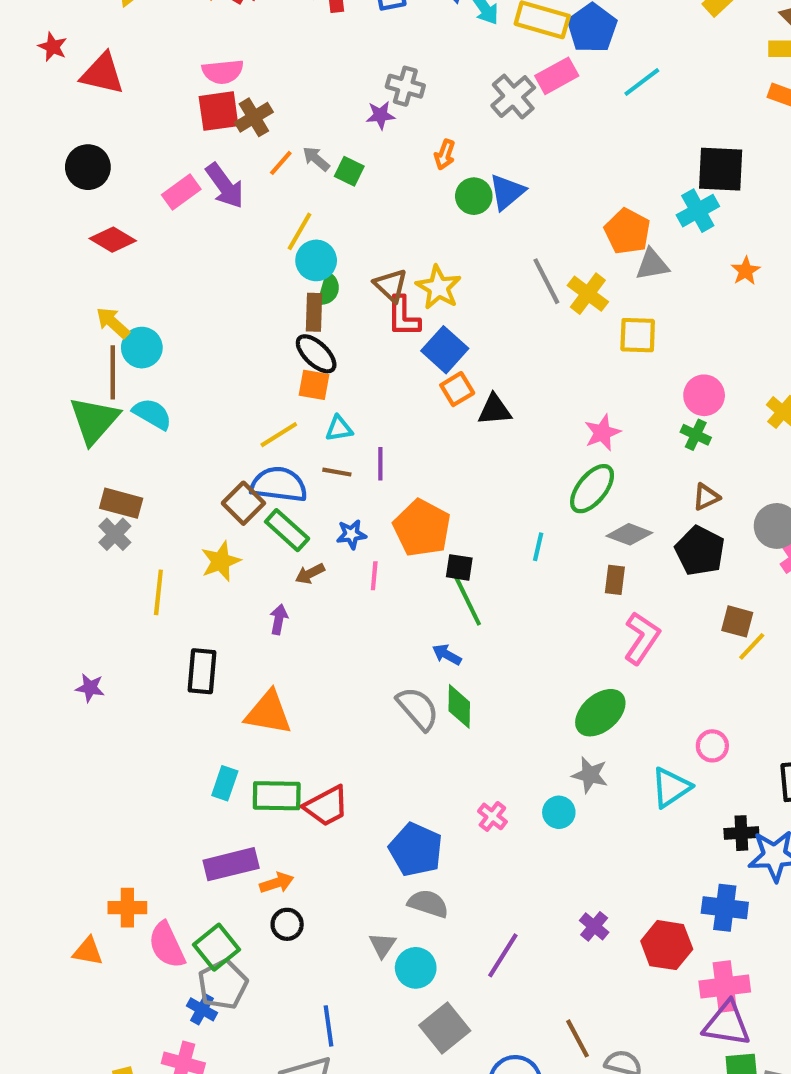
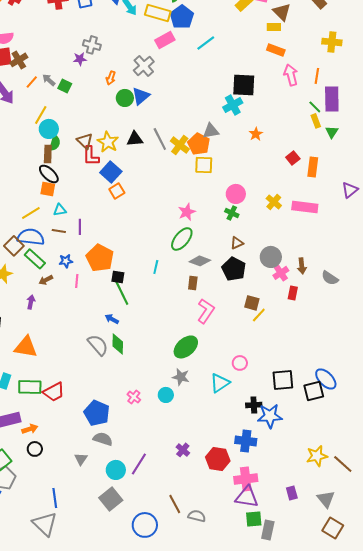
gray cross: (513, 97) -> (144, 66), moved
orange pentagon: (627, 231) -> (199, 144), moved
black triangle: (495, 410) -> (135, 139), moved
cyan circle: (416, 968) -> (116, 470), moved

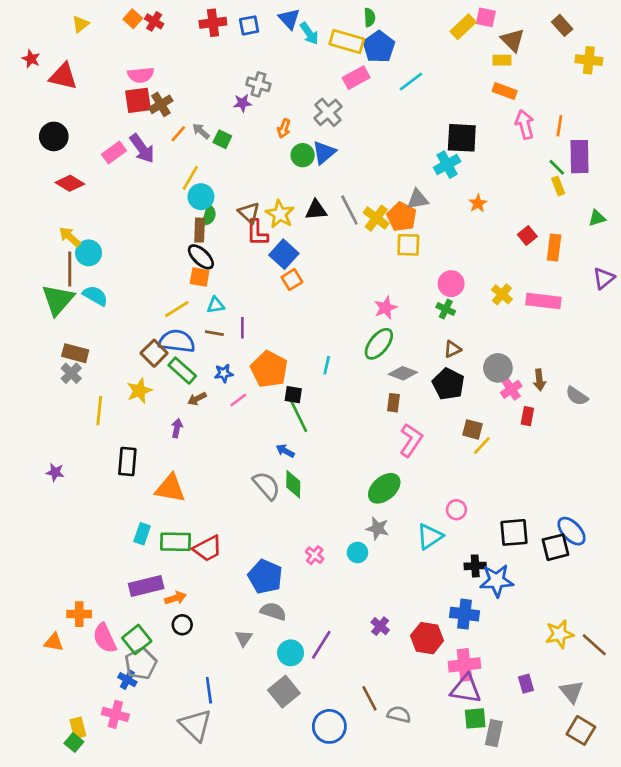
yellow cross: (332, 42) -> (589, 60), moved
green triangle: (332, 132) -> (597, 218), moved, turned 40
cyan line: (156, 267) -> (327, 365), moved
pink line: (77, 281) -> (238, 400), turned 48

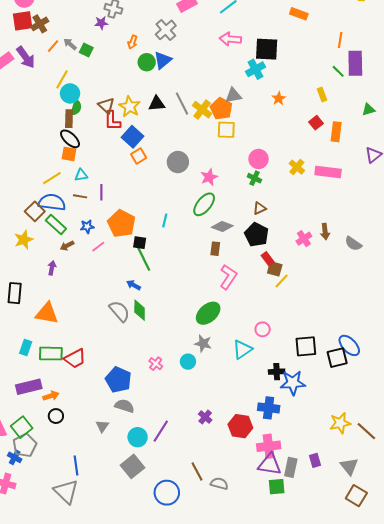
pink arrow: (525, 124) -> (230, 39), moved, turned -70
yellow rectangle: (558, 186) -> (322, 94), moved
gray circle: (498, 368) -> (178, 162), moved
red rectangle: (527, 416) -> (268, 259), moved, turned -48
gray rectangle: (494, 733) -> (291, 467), moved

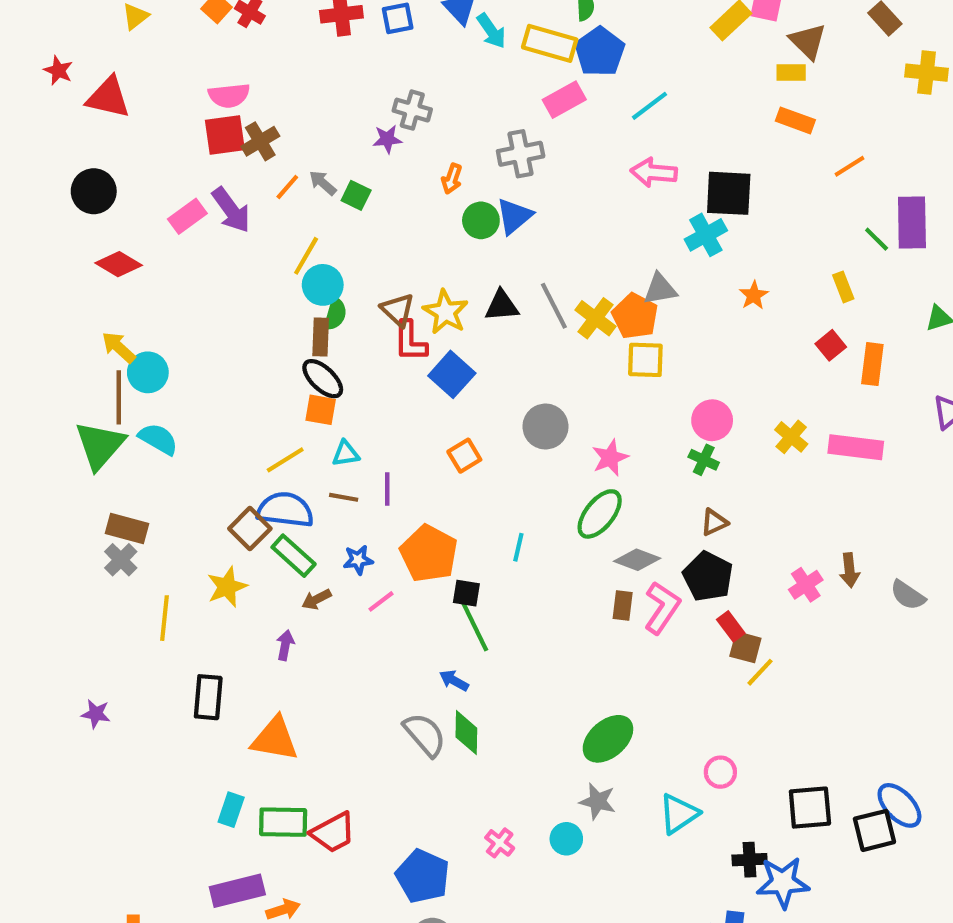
gray cross: (166, 30) -> (521, 154), turned 30
orange line: (340, 40) -> (849, 166), moved, turned 49
orange square: (139, 156) -> (464, 456), moved
pink L-shape: (228, 277) -> (662, 608), moved

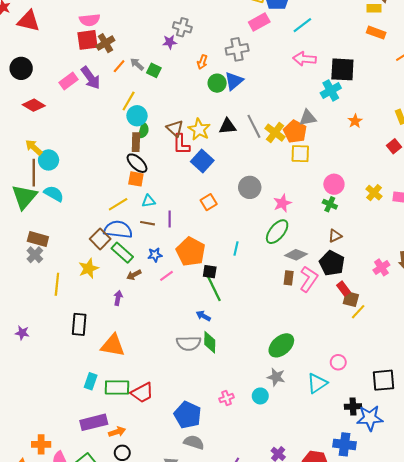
gray semicircle: (425, 735) -> (189, 343), turned 130
pink cross: (500, 843) -> (227, 398), turned 32

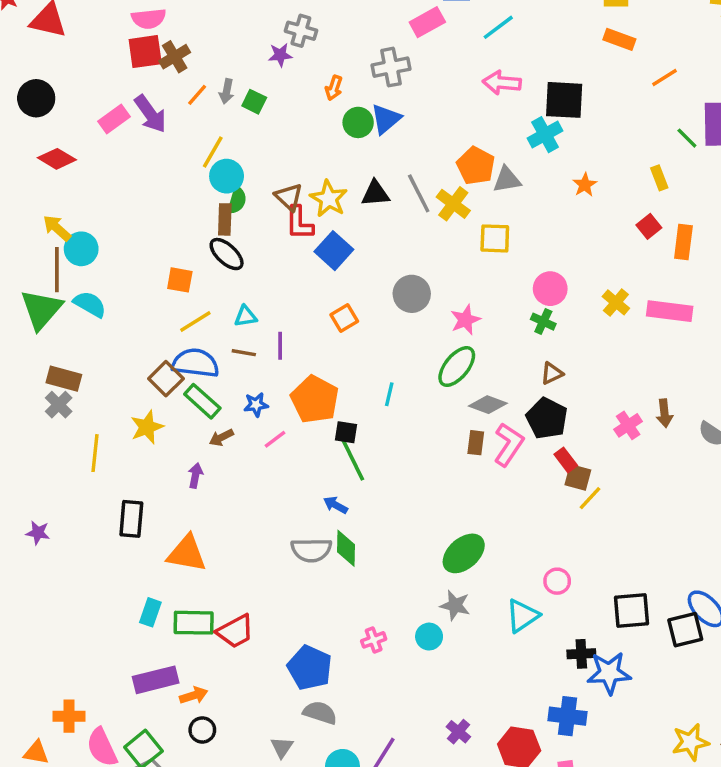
gray arrow: (137, 64) -> (227, 91), turned -120
orange pentagon: (295, 132) -> (476, 166), moved
orange square: (136, 179) -> (180, 280), moved

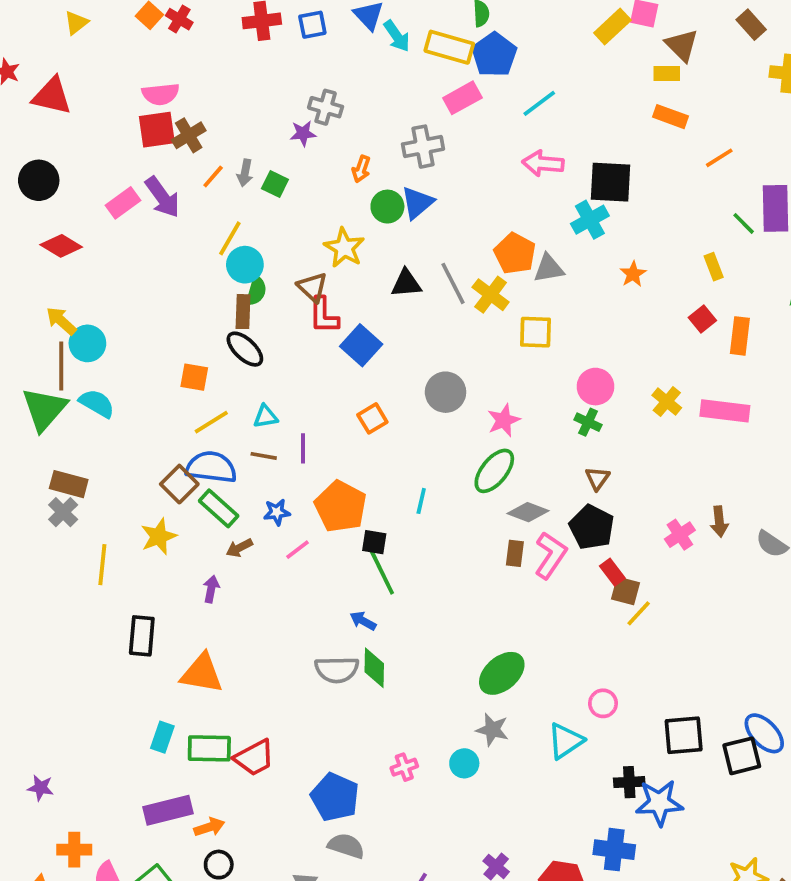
yellow star: (329, 199) -> (344, 248), moved
brown triangle: (552, 373) -> (597, 478), turned -30
purple star: (38, 533) -> (41, 788), moved

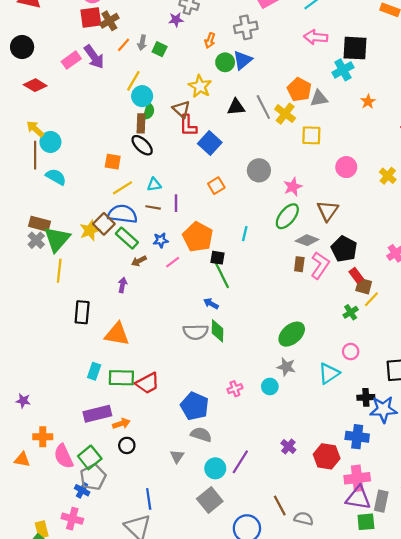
green triangle: (44, 409) -> (57, 239), moved
green cross: (588, 422) -> (351, 312), moved, turned 32
brown triangle: (597, 478) -> (328, 211), moved, size x1.5
yellow star: (159, 537) -> (90, 230), moved

